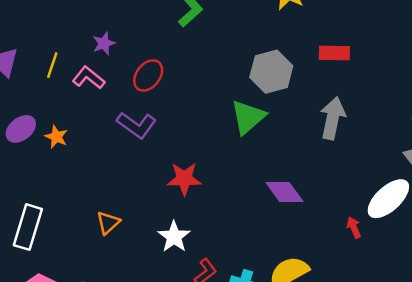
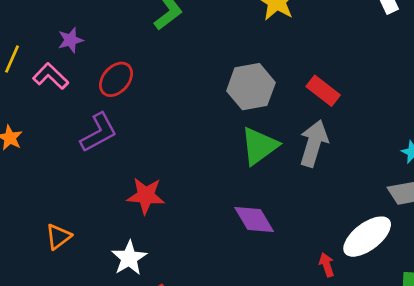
red rectangle: (334, 53) -> (323, 91), moved, turned 32
green triangle: (248, 117) -> (259, 146), moved
purple L-shape: (137, 125) -> (99, 133), turned -69

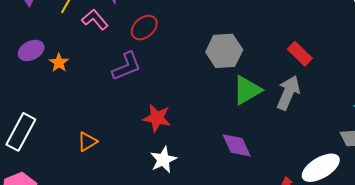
gray hexagon: (251, 87) -> (224, 51), moved
white star: (129, 258) -> (163, 160), moved

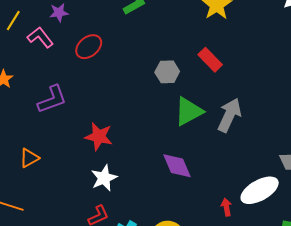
gray hexagon: (224, 51) -> (167, 72), size x0.7
red rectangle: (300, 54) -> (210, 60), moved
purple L-shape: (127, 66) -> (52, 99), moved

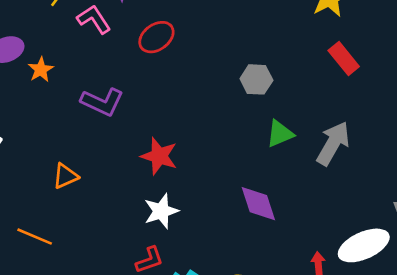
red rectangle: (210, 60) -> (344, 58), moved
purple L-shape: (52, 99) -> (102, 102), turned 40
green triangle: (189, 111) -> (280, 134), size x0.7

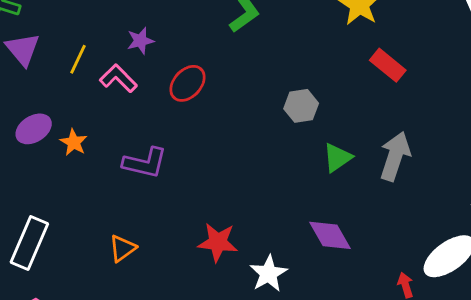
red star: (159, 156) -> (218, 242), moved
white star: (161, 211) -> (269, 274), moved

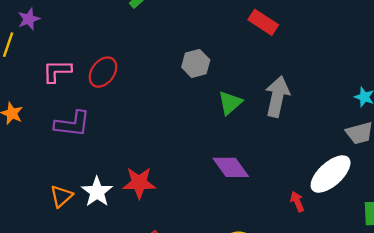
purple star: (140, 41) -> (29, 19), moved
pink L-shape: (118, 78) -> (57, 71), moved, turned -40
red ellipse: (187, 83) -> (103, 72), moved
white star: (269, 274) -> (97, 192), moved

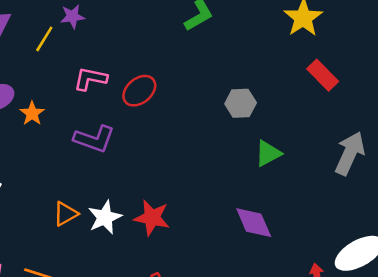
gray arrow: (277, 97) -> (350, 153), moved

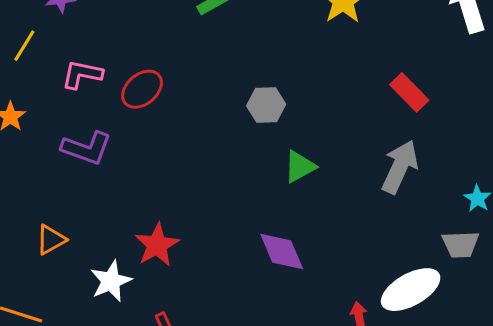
yellow line: (44, 39) -> (24, 46), moved
red rectangle: (323, 75) -> (409, 92), moved
white star: (105, 217) -> (111, 281), moved
red star: (152, 218) -> (157, 245), turned 30

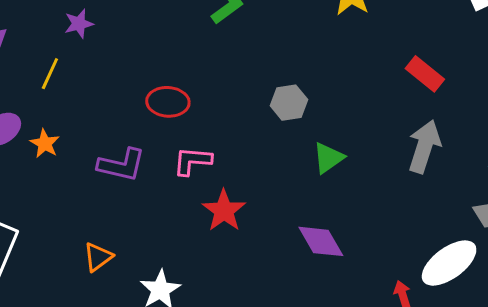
pink L-shape: (82, 74) -> (192, 161), moved
red ellipse: (142, 89) -> (168, 102), turned 51
red star: (157, 245) -> (224, 211), moved

